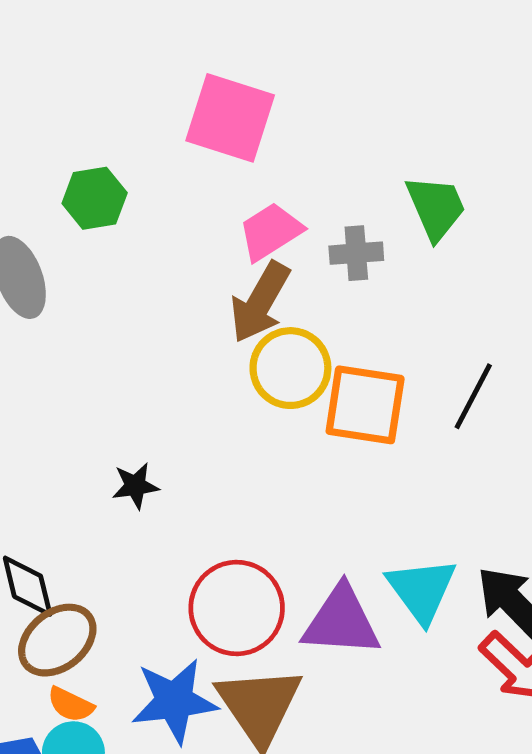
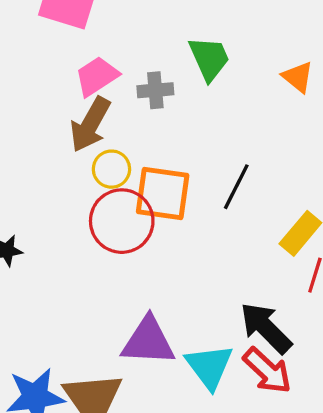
yellow circle: (290, 368) -> (111, 169), size x0.7
cyan triangle: (422, 590) -> (209, 366), moved
red circle: (237, 608) -> (122, 221), moved

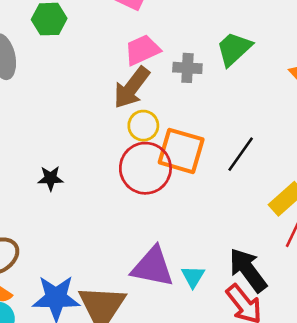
green trapezoid: (209, 58) -> (234, 49), turned -117
cyan triangle: (209, 366) -> (193, 276), moved, size x0.6

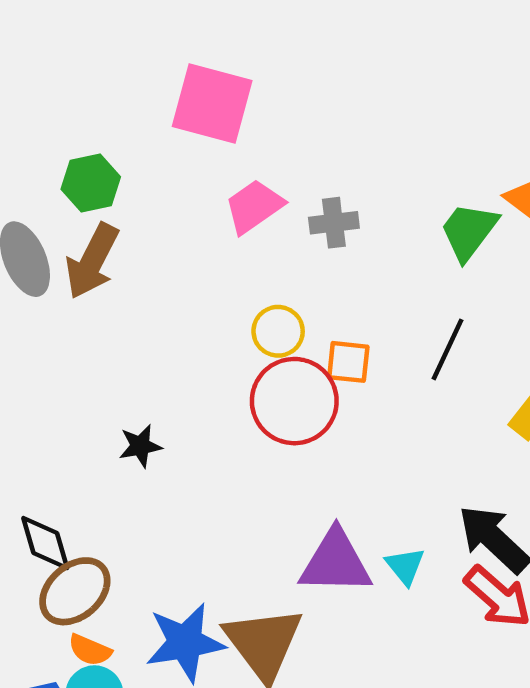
green trapezoid: (234, 49) -> (469, 231), moved
brown arrow: (132, 88) -> (92, 261), moved
orange square: (181, 151) -> (348, 362), size x0.6

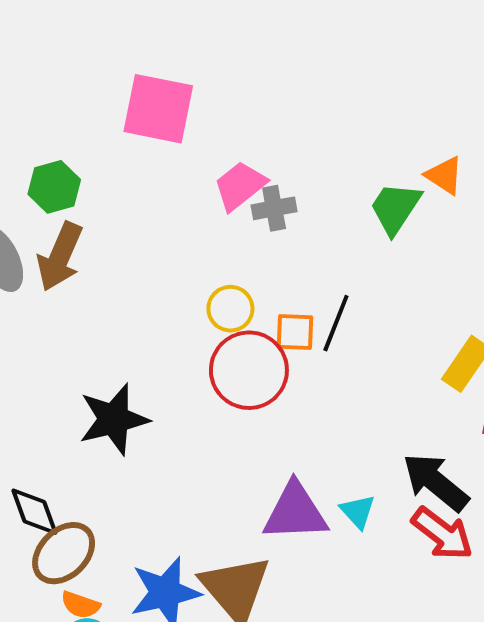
pink trapezoid: (254, 206) -> (240, 186), moved
black line: (448, 349) -> (336, 323), moved
black star: (140, 446) -> (114, 419), size x1.8

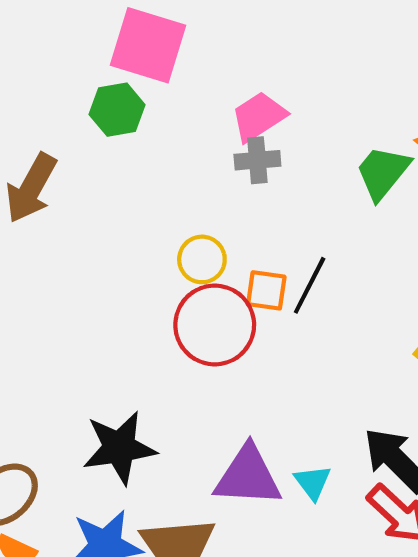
pink trapezoid: (240, 186) -> (259, 117), moved
green hexagon: (54, 187) -> (117, 110), moved
black star: (114, 419) -> (119, 448), moved

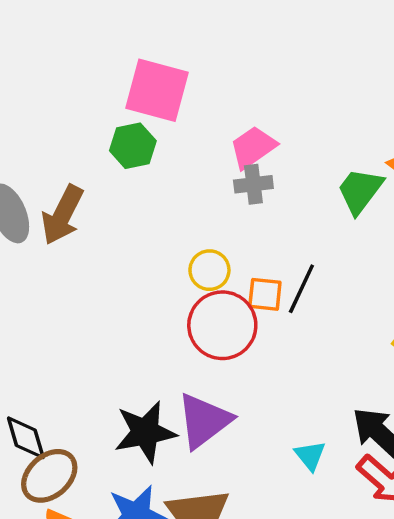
purple triangle: (248, 476) -> (204, 421), moved, turned -38

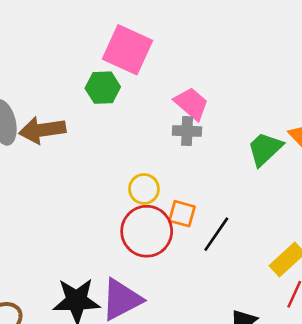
pink trapezoid: (253, 147) -> (191, 104), turned 66
brown arrow: (62, 215) -> (42, 130), turned 45
black line: (301, 289) -> (216, 234), moved

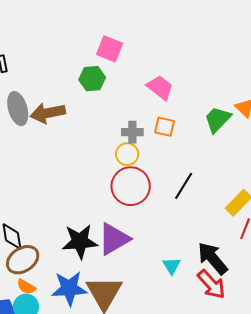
pink square: (127, 50) -> (110, 49), size x0.7
gray cross: (187, 131) -> (132, 132), moved
orange square: (182, 214) -> (164, 127), moved

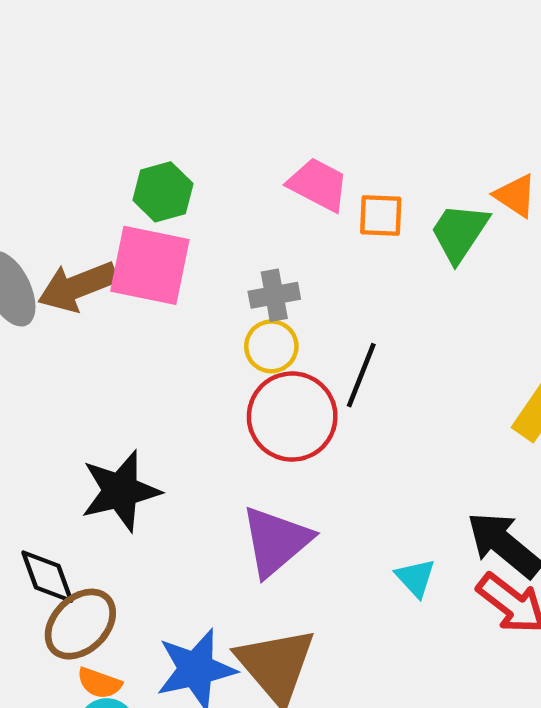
pink square: (110, 49) -> (150, 265), moved, size x1.4
orange square: (164, 127) -> (381, 216), moved
black line: (184, 186) -> (361, 375), moved
black star: (80, 241) -> (120, 491), moved

